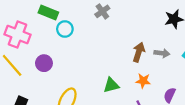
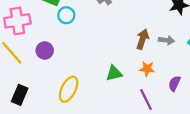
pink cross: (18, 35) -> (17, 21), turned -30

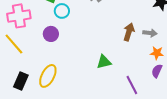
purple circle: (45, 51) -> (51, 34), moved
orange star: (147, 69) -> (157, 53), moved
yellow ellipse: (69, 89) -> (48, 76), moved

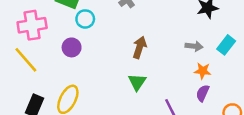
brown arrow: (129, 32) -> (140, 47), moved
green triangle: (104, 62) -> (137, 82), turned -42

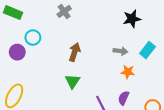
cyan circle: (85, 19) -> (33, 38), moved
purple semicircle: (203, 93) -> (124, 98), moved

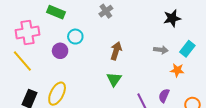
orange star: (128, 72) -> (177, 70), moved

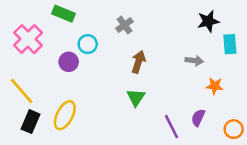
gray cross: (106, 11) -> (124, 25), moved
pink cross: (27, 32) -> (28, 39), turned -35
cyan rectangle: (187, 49) -> (230, 44), moved, turned -42
yellow line: (22, 61) -> (22, 91), moved

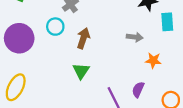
cyan circle: (88, 44) -> (55, 27), moved
purple circle: (69, 62) -> (19, 38), size x1.6

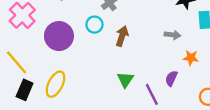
green triangle: (81, 71) -> (125, 80), moved
purple semicircle: (138, 90) -> (171, 78), moved

